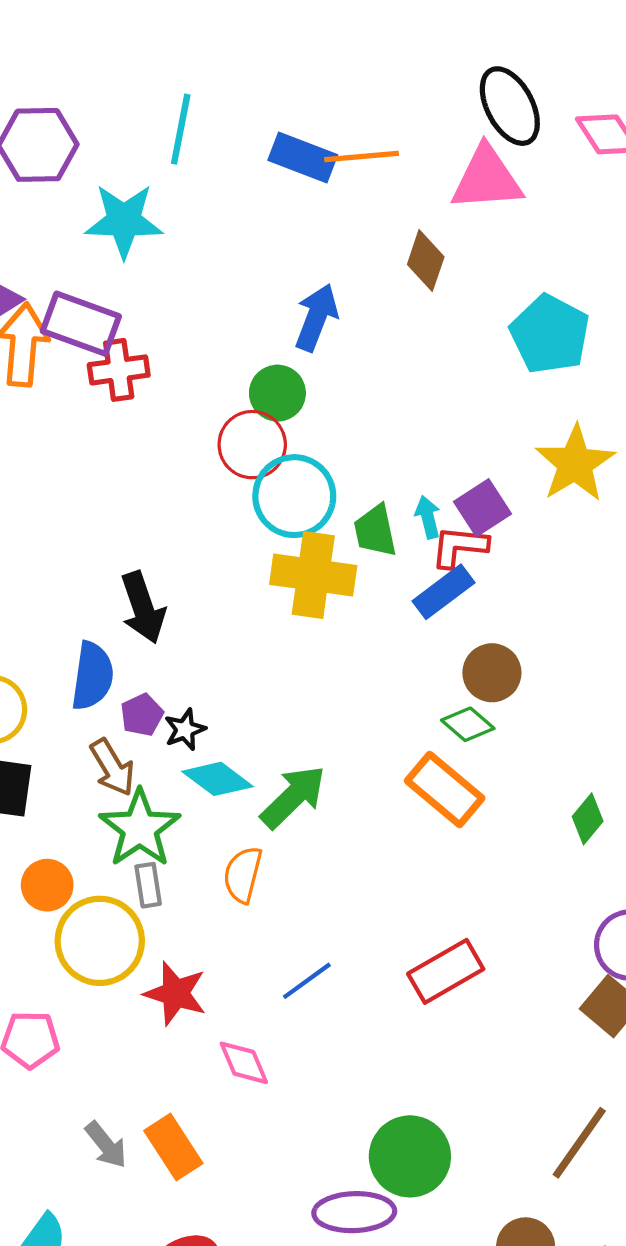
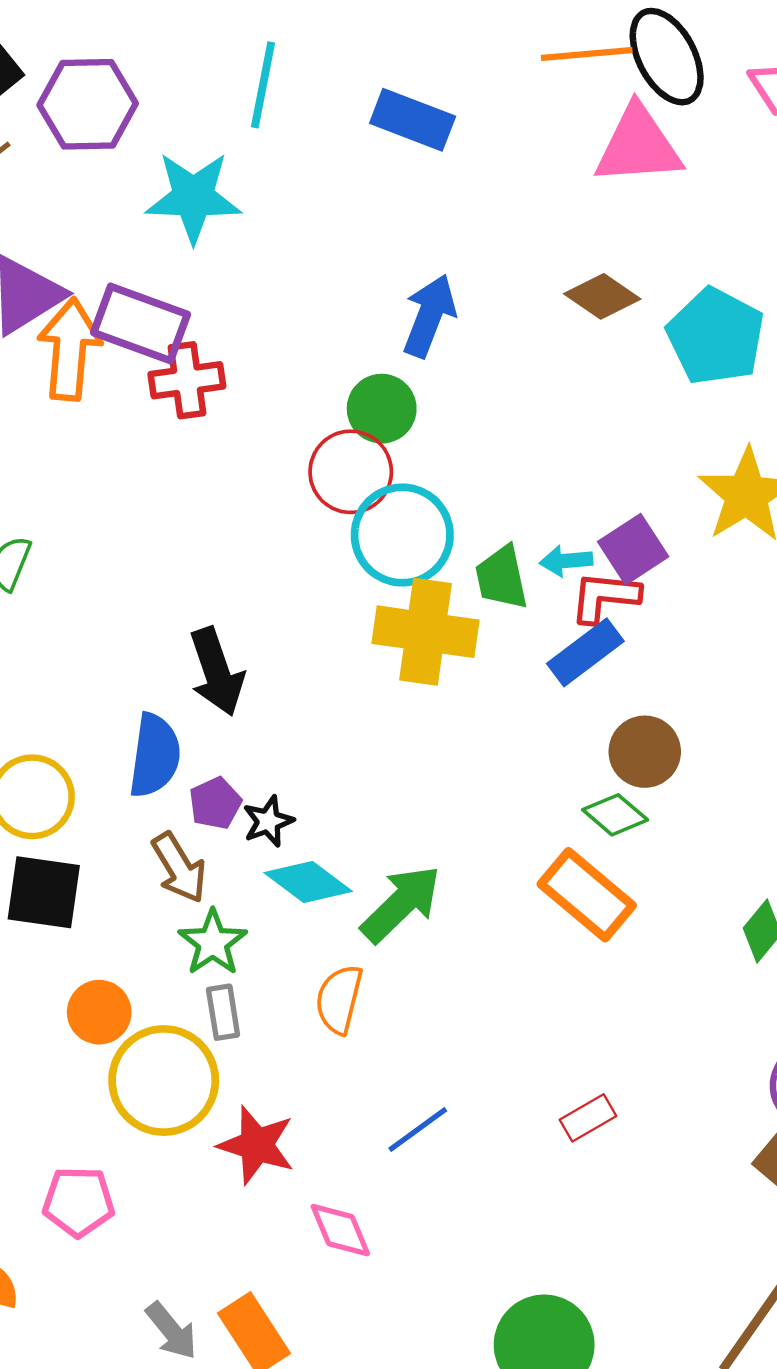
orange line: (362, 157) -> (587, 54), moved
brown diamond: (426, 261) -> (602, 296), moved, turned -74
cyan arrow: (428, 517) -> (566, 561), turned -81
green star: (140, 828) -> (213, 943), size x0.7
red rectangle: (446, 971) -> (588, 1118), size x0.6

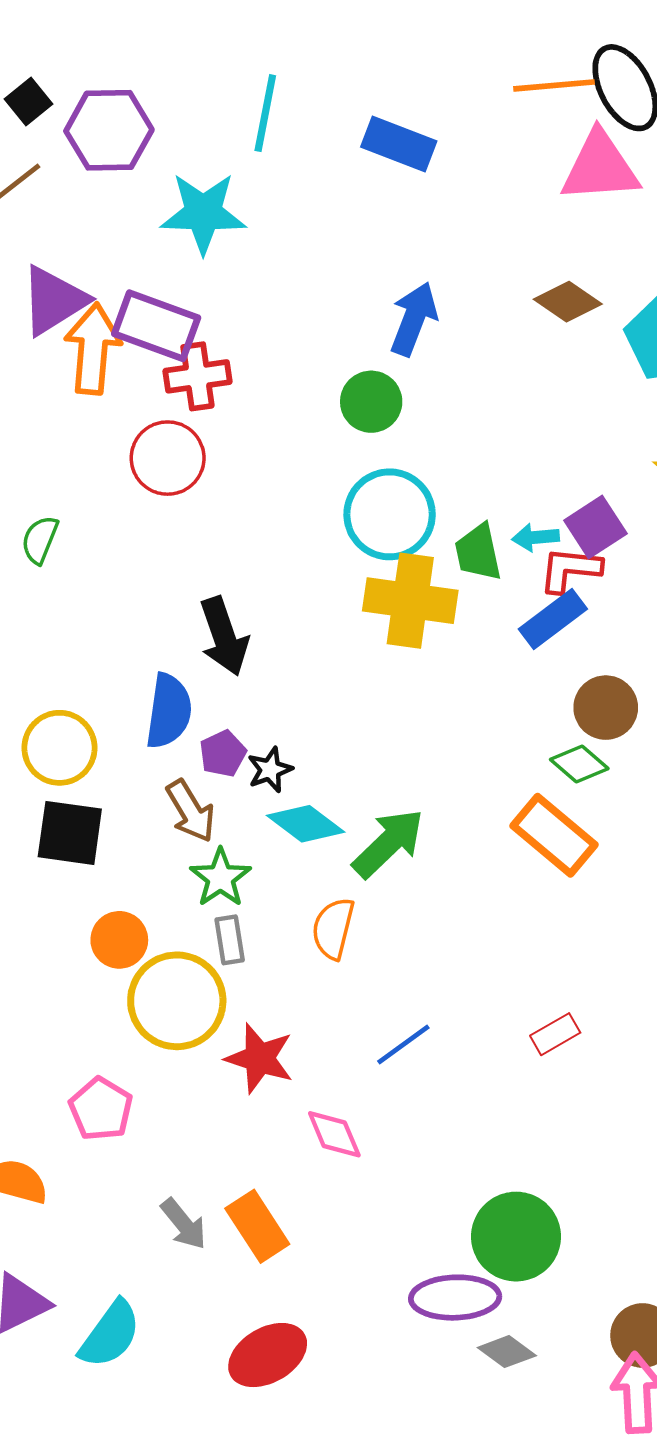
red circle: (351, 472) -> (168, 458), moved
pink pentagon: (79, 1202) -> (101, 1109), turned 30

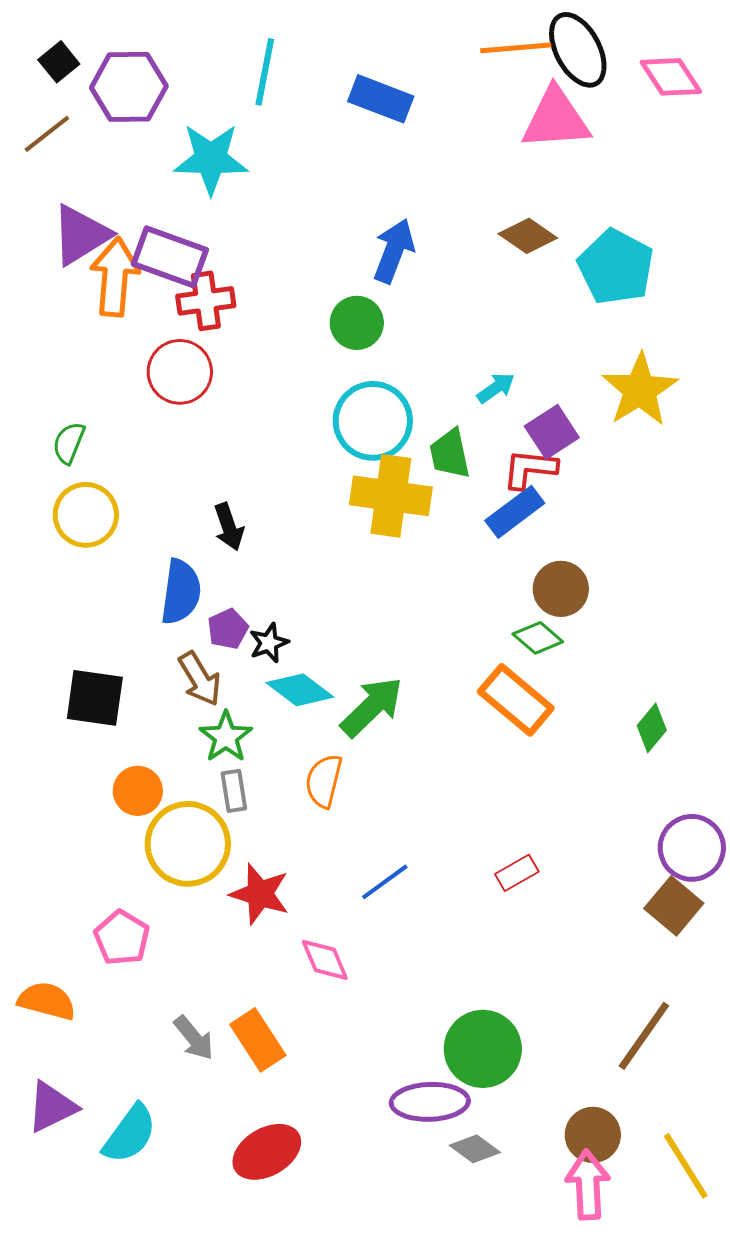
cyan arrow: (536, 537) -> (496, 388), moved, turned 150
black arrow: (224, 636) -> (229, 527), size x0.7
yellow circle: (59, 748) -> (86, 515), moved

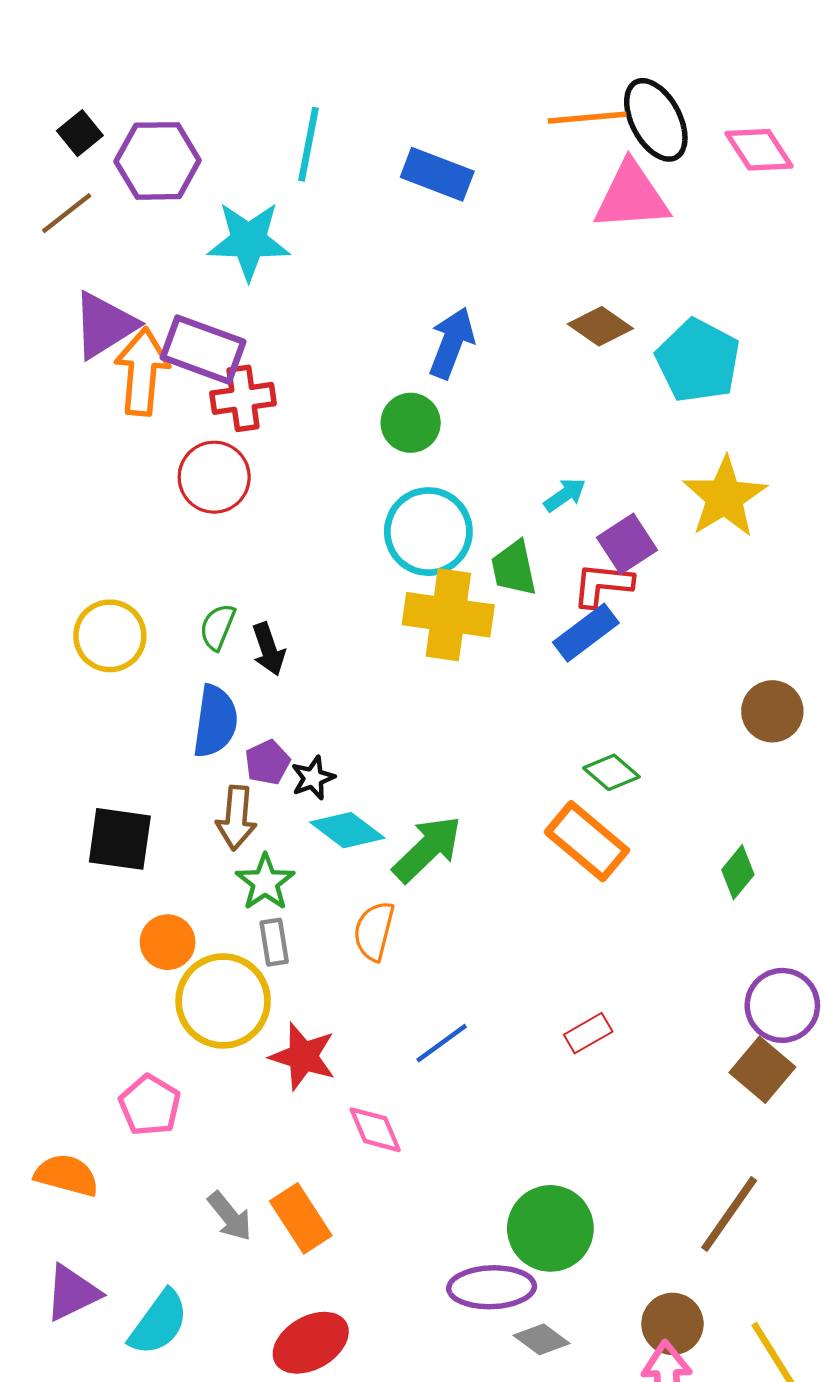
green semicircle: (69, 443) -> (218, 627), moved
brown circle: (561, 589) -> (772, 711), moved
brown arrow: (200, 679) -> (236, 818), turned 36

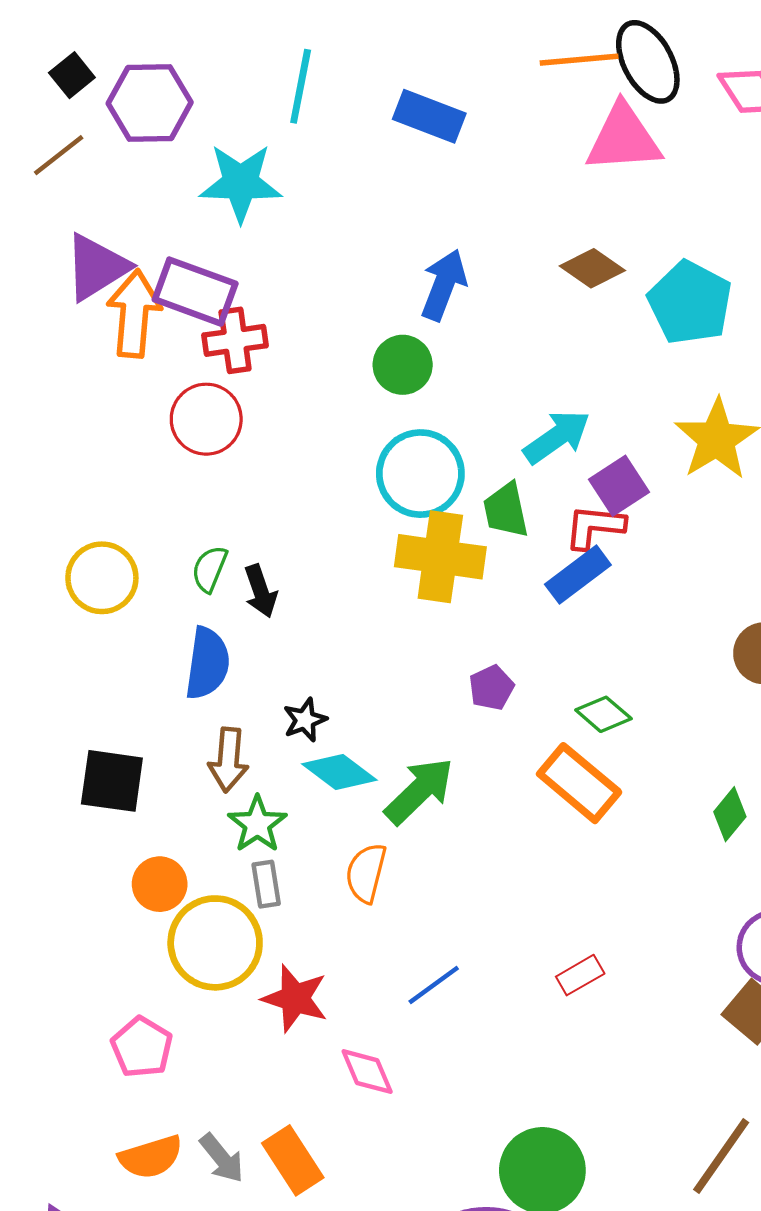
cyan arrow: (565, 495) -> (557, 437), size x1.6
purple pentagon: (267, 762) -> (491, 688), moved
orange semicircle: (67, 1175) -> (151, 1157), moved, turned 148

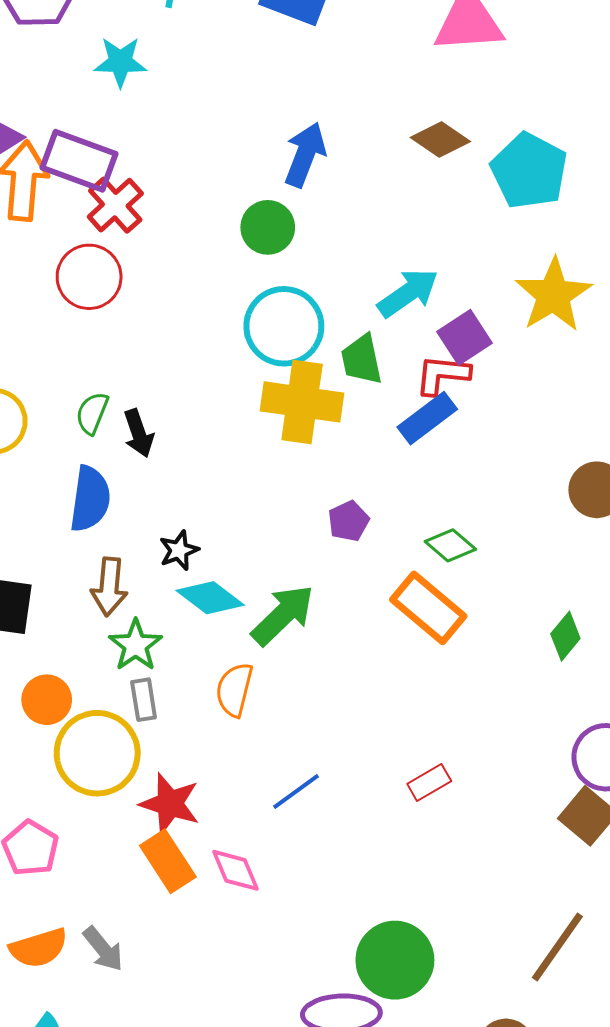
cyan star: (241, 183) -> (120, 62), size x0.7
red cross: (235, 340) -> (115, 205), turned -34
orange rectangle: (293, 1160) -> (168, 861), moved

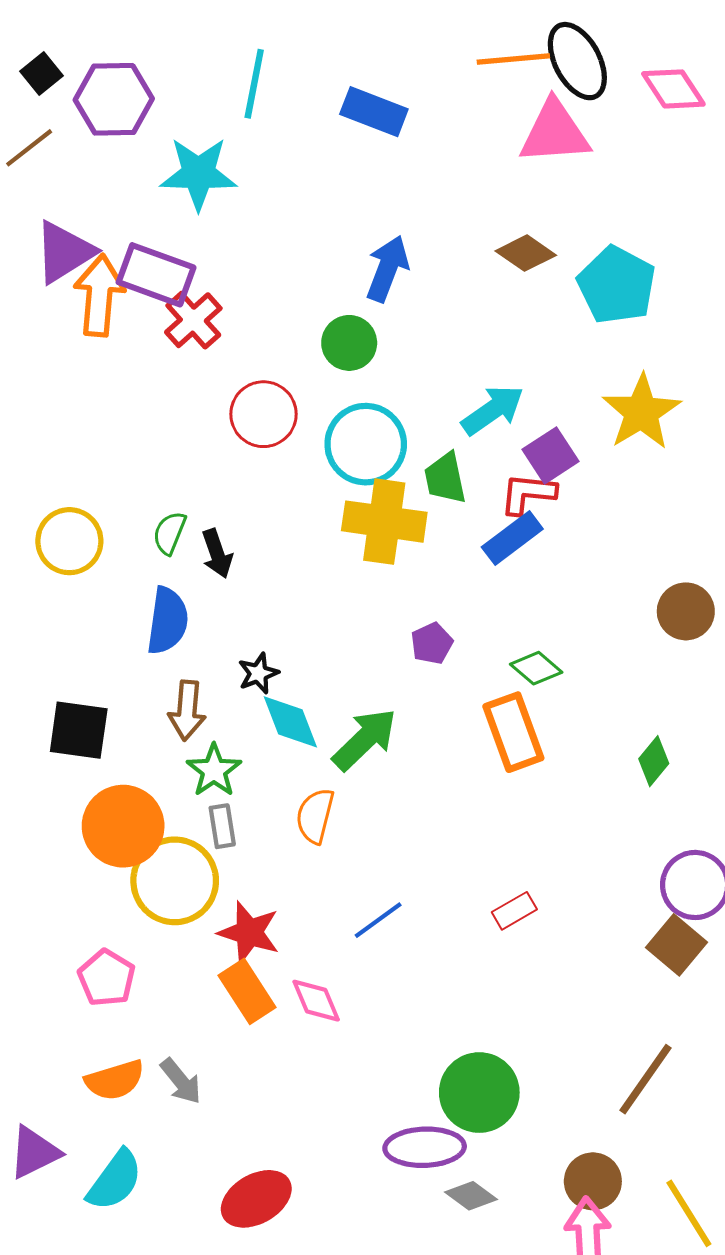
cyan star: (120, 62) -> (198, 174), size x1.4
red circle: (89, 277) -> (263, 414), moved
cyan diamond: (210, 598) -> (290, 722), turned 32
orange rectangle: (428, 608) -> (513, 732), turned 30
orange circle: (47, 700) -> (123, 826), size x1.6

